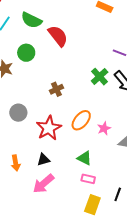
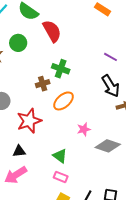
green cross: (100, 77) -> (61, 69), moved, turned -36
orange ellipse: (81, 120) -> (64, 101), moved

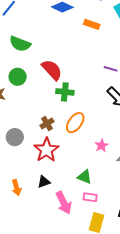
red semicircle: (52, 31) -> (52, 70), moved
brown cross: (43, 84) -> (47, 123), moved
pink arrow: (16, 175) -> (64, 203), moved, turned -70

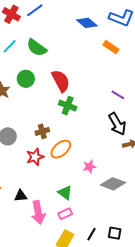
orange ellipse: (75, 123) -> (61, 149), moved
red star: (46, 150) -> (35, 157), size x0.7
black triangle: (44, 182) -> (21, 196), moved
pink rectangle: (90, 197) -> (65, 214), turned -48

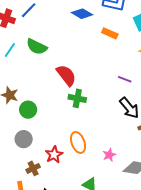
green circle: (26, 79) -> (28, 110), moved
brown cross: (42, 131) -> (33, 168), moved
orange ellipse: (61, 149) -> (78, 142), turned -60

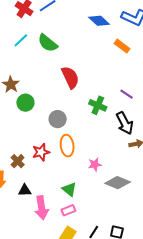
green cross: (77, 98) -> (98, 105), moved
gray circle: (24, 139) -> (58, 119), moved
brown cross: (33, 168) -> (18, 161), turned -32

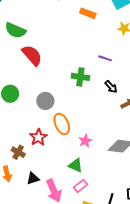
red semicircle: (70, 77) -> (32, 55), moved
black arrow: (125, 123) -> (111, 87), size x0.6
pink star: (95, 164) -> (85, 141), moved

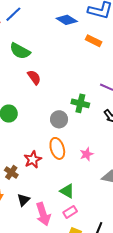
red semicircle: (32, 55) -> (34, 77), size x0.7
gray circle: (45, 101) -> (59, 119), moved
pink star: (85, 141) -> (87, 154), moved
black triangle: (33, 178) -> (23, 200), turned -32

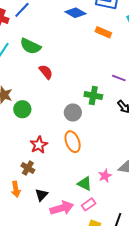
pink star: (87, 154) -> (105, 176), moved
red star: (33, 159) -> (39, 145), moved
pink arrow: (43, 214) -> (62, 208), turned -85

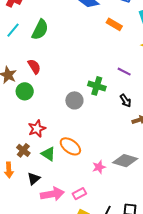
green semicircle: (30, 46) -> (40, 30), turned -95
red semicircle: (46, 72) -> (34, 67), moved
orange ellipse: (73, 142) -> (70, 146), moved, turned -40
green triangle: (85, 184) -> (48, 154), moved

